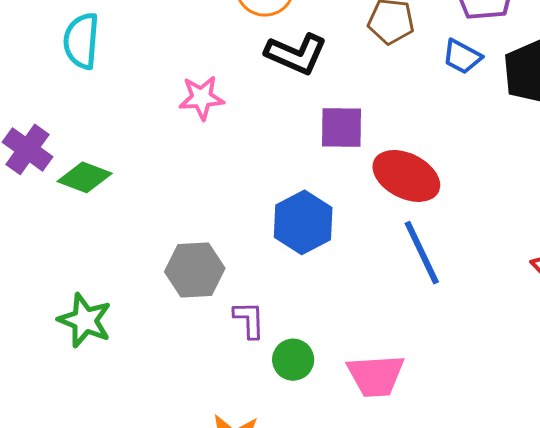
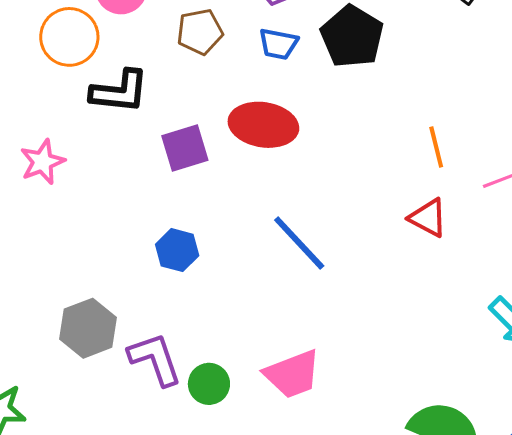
red ellipse: (406, 176) -> (263, 125), moved
blue hexagon: (303, 222) -> (177, 250), size x0.7
purple L-shape: (249, 320) -> (155, 359), size x1.5

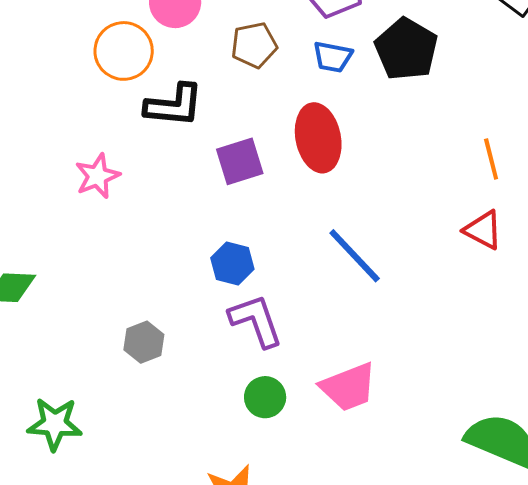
red ellipse: (263, 125) -> (318, 138), turned 70
gray hexagon: (88, 328) -> (144, 342), size x0.7
purple L-shape: (155, 359) -> (256, 321), moved

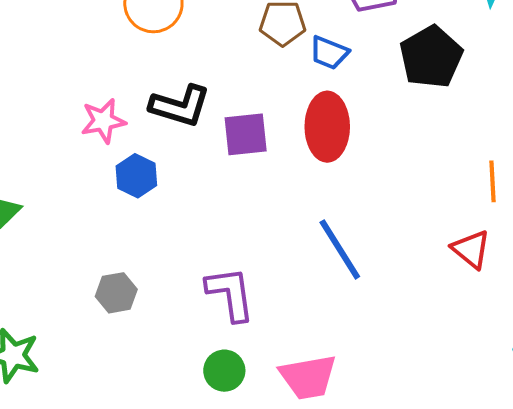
blue trapezoid: (333, 57) -> (329, 53), moved
black L-shape: (174, 105) -> (180, 106), moved
blue hexagon: (232, 264) -> (136, 176), moved

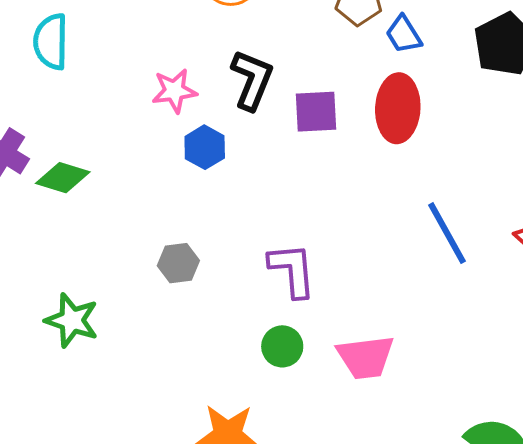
blue trapezoid: (329, 53) -> (404, 34), turned 33
black L-shape: (180, 106) -> (252, 80), turned -88
blue line: (340, 249) -> (447, 233), moved

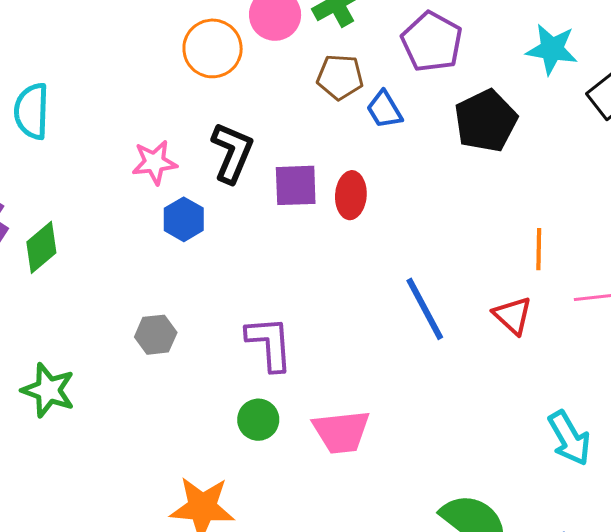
red ellipse: (398, 108) -> (351, 195), moved, size x0.7
green diamond: (63, 178) -> (41, 247), turned -58

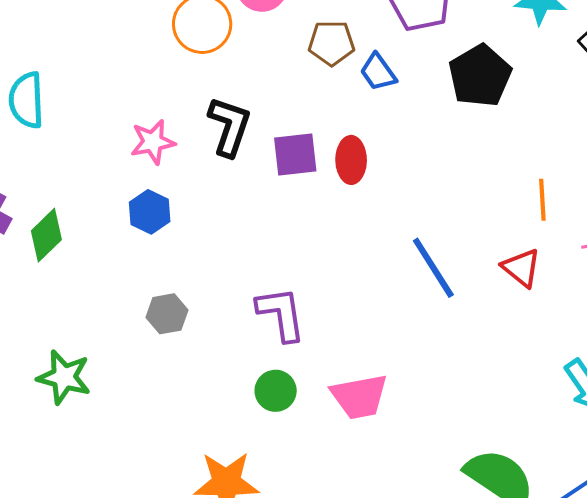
blue hexagon: (184, 219) -> (150, 212), moved

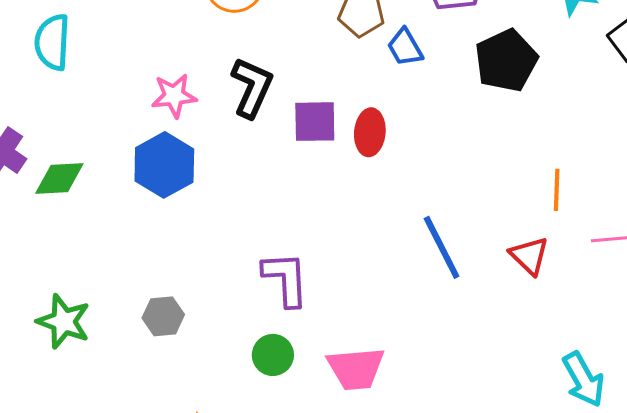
blue hexagon: (150, 212) -> (164, 165), size x1.5
green diamond: (46, 235) -> (59, 179), turned 36
gray hexagon: (167, 314) -> (163, 316), moved

